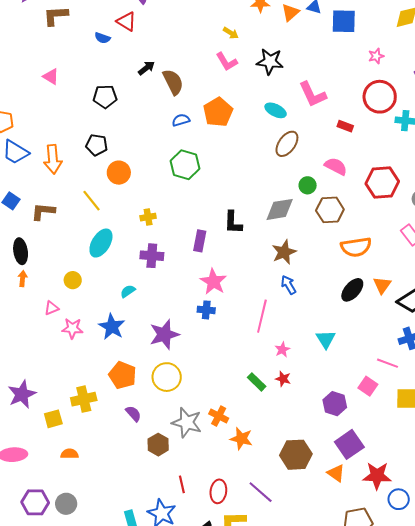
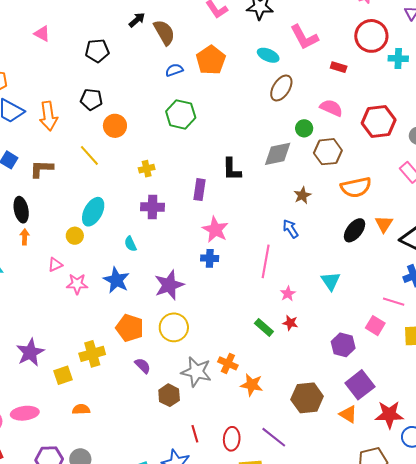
cyan ellipse: (101, 243) -> (93, 212), moved
brown star: (284, 252) -> (302, 195), moved, size x0.7
cyan semicircle: (128, 291) -> (130, 244), turned -77

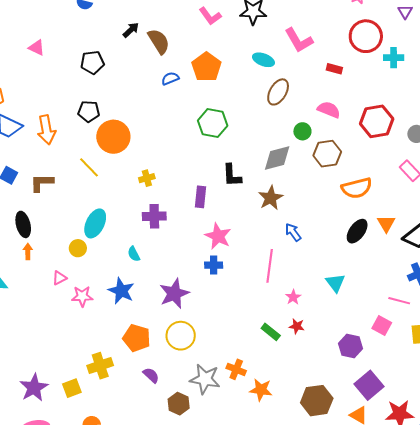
green hexagon: (181, 114) -> (213, 123), moved
orange circle: (115, 126) -> (113, 137), size x1.4
brown star: (302, 195) -> (271, 198), moved, size x1.4
purple star: (30, 352) -> (34, 388), moved

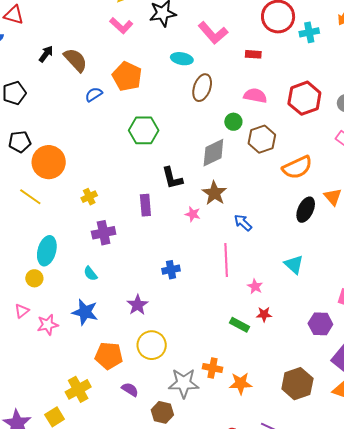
pink star: (218, 236) -> (193, 214), moved, size x0.6
purple star: (174, 294) -> (138, 305), size x0.7

